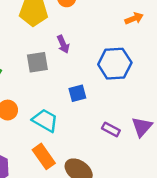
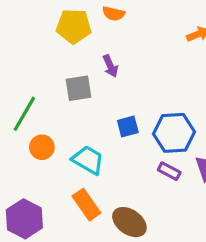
blue hexagon: (115, 64) -> (174, 133), moved

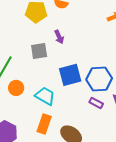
blue square: (128, 127) -> (70, 75), size x1.6
orange rectangle: (86, 205) -> (44, 124), turned 54

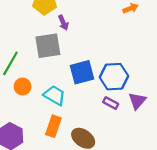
purple arrow: (59, 37) -> (63, 23), moved
gray square: (39, 51) -> (48, 46), size x1.4

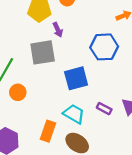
blue hexagon: (114, 77) -> (104, 47), moved
cyan trapezoid: (54, 95) -> (74, 114), moved

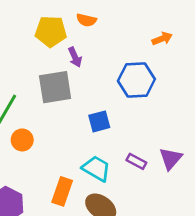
blue square: (76, 78) -> (99, 121), size x0.7

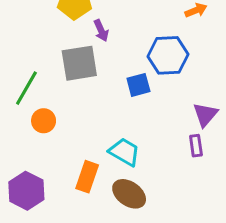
blue square: (99, 121) -> (138, 85), moved
purple triangle: (171, 159) -> (205, 115), moved
purple rectangle: (136, 161) -> (196, 146), moved, turned 54

